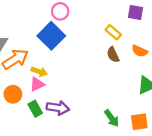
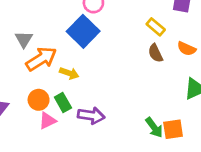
pink triangle: (37, 84) -> (47, 121), moved
green rectangle: (35, 109) -> (63, 103), moved
orange square: (139, 122) -> (173, 129), moved

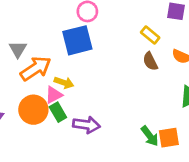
blue square: (83, 31) -> (77, 40), turned 32
orange circle: (39, 100) -> (33, 110), size x1.4
pink triangle: (47, 121) -> (54, 95), moved

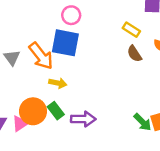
blue square: (77, 40) -> (65, 43), turned 32
orange arrow: (36, 68) -> (41, 56), moved, turned 92
pink triangle: (54, 95) -> (20, 124), moved

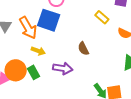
brown semicircle: (134, 54) -> (83, 49), moved
purple arrow: (83, 119) -> (63, 68), moved

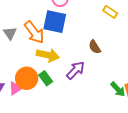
yellow arrow: (38, 51) -> (48, 55), size x1.5
purple arrow: (63, 68) -> (76, 70), turned -48

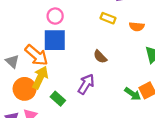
yellow arrow: (48, 55) -> (40, 78), moved, turned -65
orange circle: (27, 78) -> (25, 89), moved

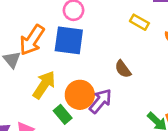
orange arrow: (36, 55) -> (32, 40), moved, turned 75
orange circle: (25, 89) -> (80, 95), moved

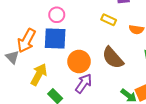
brown semicircle: (123, 69) -> (113, 58), moved, size x1.6
orange circle: (80, 95) -> (79, 61), moved

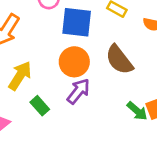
blue square: (55, 38) -> (77, 22), moved

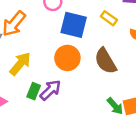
purple arrow: (78, 91) -> (50, 90), moved
green rectangle: (40, 106) -> (34, 91), turned 56

